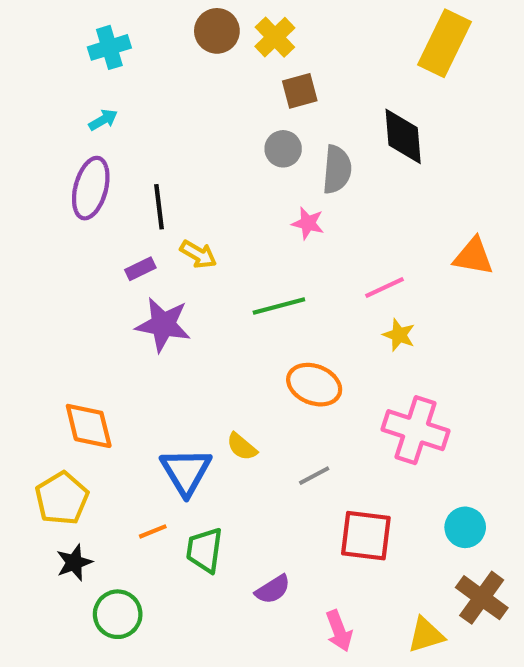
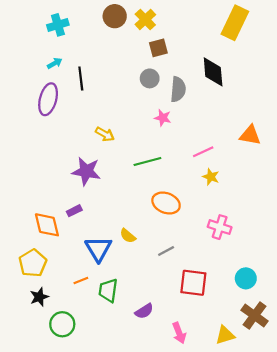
black line: (159, 207) -> (81, 78), moved
purple rectangle: (140, 269) -> (74, 211), moved
pink cross: (416, 430) -> (220, 227), size x0.7

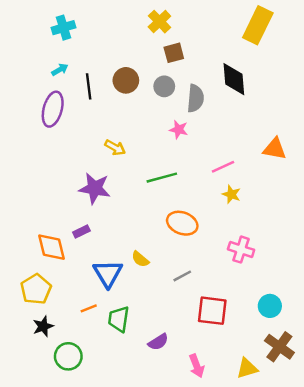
brown circle: (115, 16) -> (126, 80), moved

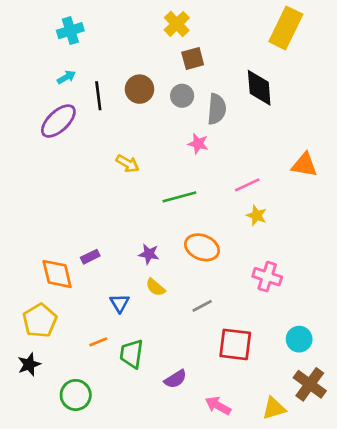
purple ellipse: (53, 109) -> (58, 121), turned 32
purple star: (95, 188) -> (149, 254), moved, size x0.6
blue triangle: (108, 274) -> (120, 303), size x0.6
black star: (43, 326) -> (29, 364), moved
pink arrow: (197, 366) -> (218, 406), turned 140

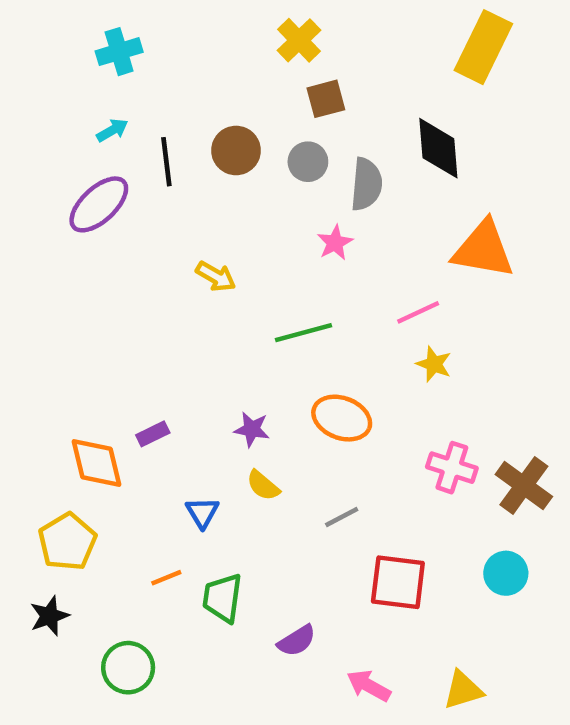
pink star: (198, 144) -> (335, 243), turned 30
orange triangle: (304, 165) -> (483, 249), moved, size x1.4
brown cross: (310, 384) -> (524, 486), moved

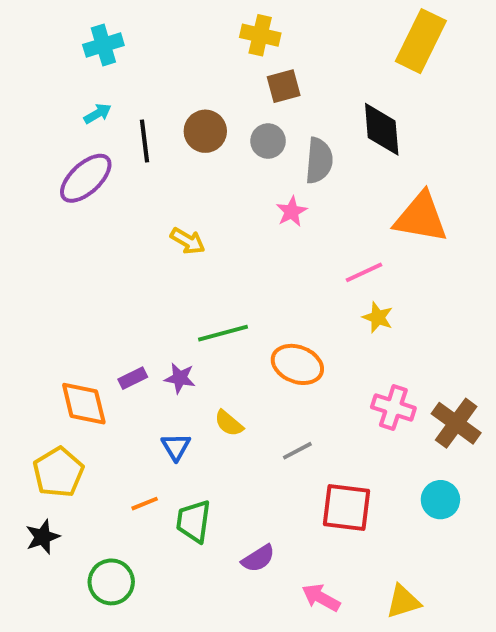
yellow cross: (299, 40) -> (260, 35), turned -33
green line: (303, 333) -> (223, 333), moved
purple star: (252, 429) -> (180, 378), moved

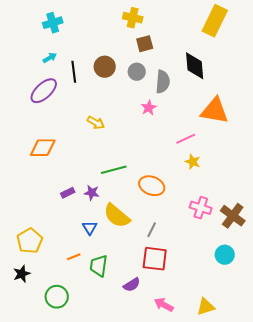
orange diamond: (84, 404) -> (43, 148), moved, turned -76
yellow semicircle: (229, 423) -> (117, 216), size x1.8
gray line: (297, 451) -> (152, 230), turned -35
red square: (346, 507) -> (155, 259), moved

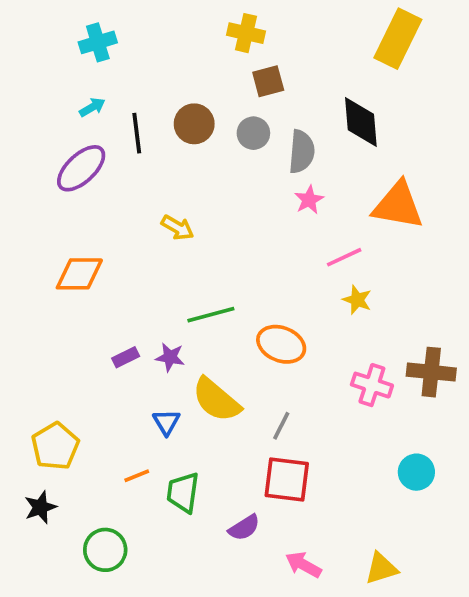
pink star: (149, 108) -> (309, 200), moved
brown cross: (233, 216) -> (431, 372), moved, turned -30

